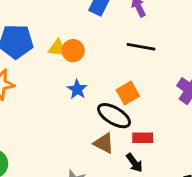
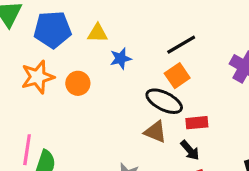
black line: (141, 47) -> (181, 45), moved, turned -36
orange circle: (73, 51) -> (78, 83), moved
blue star: (77, 89) -> (121, 59), moved, turned 30

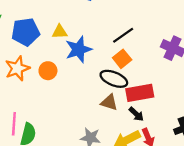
blue star: (121, 59) -> (78, 49), size x1.6
red rectangle: (197, 123) -> (140, 93), size x1.6

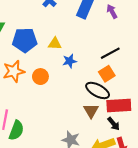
blue star: (78, 49) -> (69, 61), size x0.6
brown triangle: (109, 102) -> (91, 111), turned 35

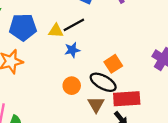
black line: (110, 53) -> (74, 25), moved
orange circle: (40, 77) -> (72, 86), moved

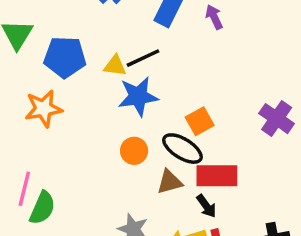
blue star: (72, 50) -> (138, 96), size x1.6
brown triangle: (96, 104) -> (170, 182), turned 42

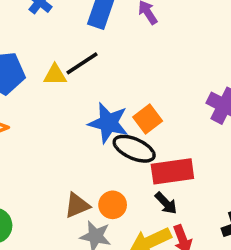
blue star: (138, 96) -> (108, 123), moved, turned 30
orange circle: (134, 151) -> (113, 205), moved
brown triangle: (170, 182) -> (77, 205), moved

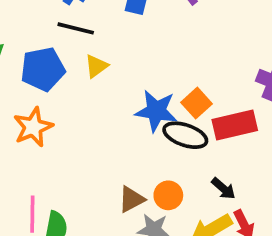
black line: (82, 63) -> (76, 28), moved, turned 52
yellow triangle: (55, 75) -> (96, 66), turned -30
red rectangle: (172, 171) -> (235, 125), moved

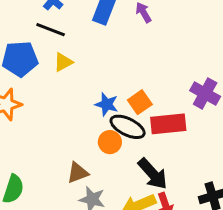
blue star: (156, 111) -> (107, 104), size x0.7
black arrow: (223, 189) -> (153, 174), size x1.6
orange circle: (168, 195) -> (110, 142), moved

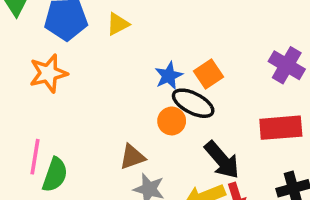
blue star: (107, 104) -> (169, 76), turned 30
red rectangle: (168, 124) -> (281, 128), moved

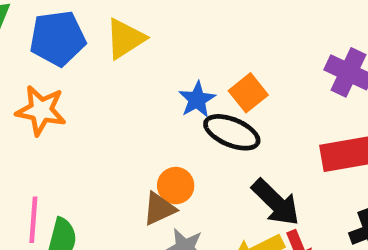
yellow triangle: (118, 24) -> (125, 39), size x1.4
orange star: (48, 73) -> (41, 110), turned 30
orange circle: (172, 121) -> (176, 186), moved

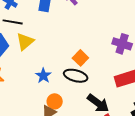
blue star: (197, 100) -> (43, 76), moved

